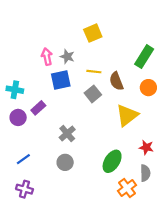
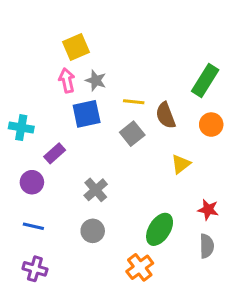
yellow square: (93, 33) -> (76, 47), moved
yellow triangle: (127, 115) -> (181, 164), size x0.6
purple circle: (18, 117) -> (32, 182), moved
blue line: (23, 159) -> (33, 226), turned 48
orange cross: (127, 188) -> (140, 267), moved

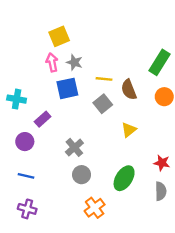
yellow triangle: (181, 164) -> (129, 130), moved
gray circle: (93, 231) -> (82, 175), moved
orange cross: (140, 267) -> (95, 208), moved

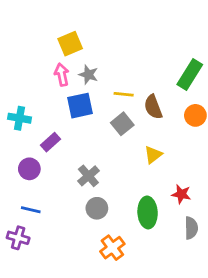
red star: (162, 163) -> (181, 194), moved
green ellipse: (124, 178) -> (148, 212), turned -35
purple cross: (27, 209) -> (18, 238), moved

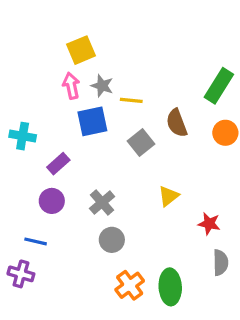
yellow line: (124, 94) -> (131, 100), moved
yellow triangle: (153, 155) -> (169, 196), moved
purple circle: (29, 169) -> (52, 201), moved
green ellipse: (148, 212) -> (170, 287), moved

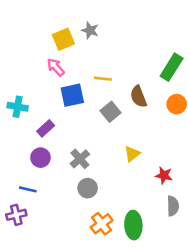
pink arrow: (71, 86) -> (56, 67), turned -30
gray star: (102, 86) -> (90, 30), moved
purple cross: (21, 274) -> (16, 215), turned -30

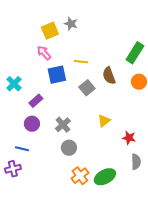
cyan cross: (18, 107) -> (14, 84), turned 35
green ellipse: (133, 225) -> (105, 177), turned 65

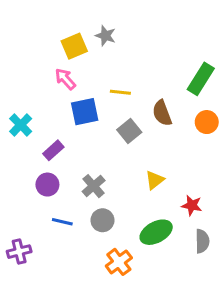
blue line: (22, 149) -> (62, 222), moved
green ellipse: (105, 177) -> (156, 232), moved

